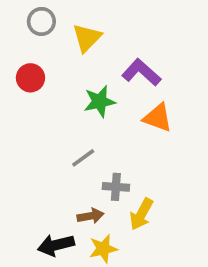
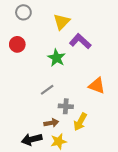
yellow triangle: (87, 38) -> (62, 22), moved
green star: (100, 101) -> (56, 58), turned -30
orange triangle: (158, 118) -> (97, 86), moved

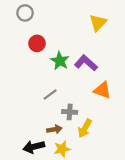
yellow triangle: (62, 22) -> (98, 23), moved
purple L-shape: (80, 41) -> (86, 63), moved
red circle: (17, 44) -> (37, 43), moved

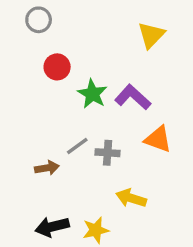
gray cross: (70, 112) -> (108, 153), moved
yellow arrow: (85, 128) -> (131, 198), turned 78
brown arrow: (54, 129) -> (47, 168), moved

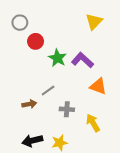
gray circle: (39, 20) -> (20, 23), moved
gray cross: (108, 153) -> (67, 109), moved
yellow arrow: (131, 198) -> (93, 123), moved, turned 42

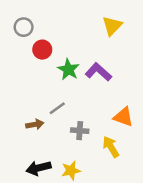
orange triangle: (98, 86) -> (123, 117), moved

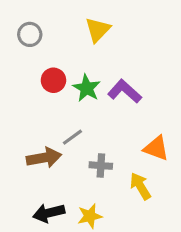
yellow triangle: (112, 26) -> (98, 30), moved
red circle: (42, 50) -> (53, 80), moved
brown arrow: (35, 124) -> (44, 158), size x1.5

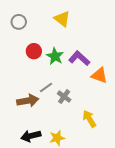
yellow triangle: (98, 30) -> (62, 19), turned -36
orange triangle: (156, 148) -> (99, 75), moved
gray cross: (101, 166) -> (64, 97), moved, turned 32

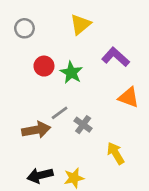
yellow triangle: (62, 19) -> (80, 24), turned 42
purple L-shape: (79, 58) -> (116, 57), moved

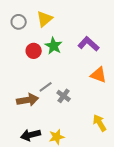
yellow triangle: (80, 24) -> (45, 19), moved
green star: (71, 73) -> (54, 46), moved
yellow arrow: (116, 153) -> (100, 123), moved

